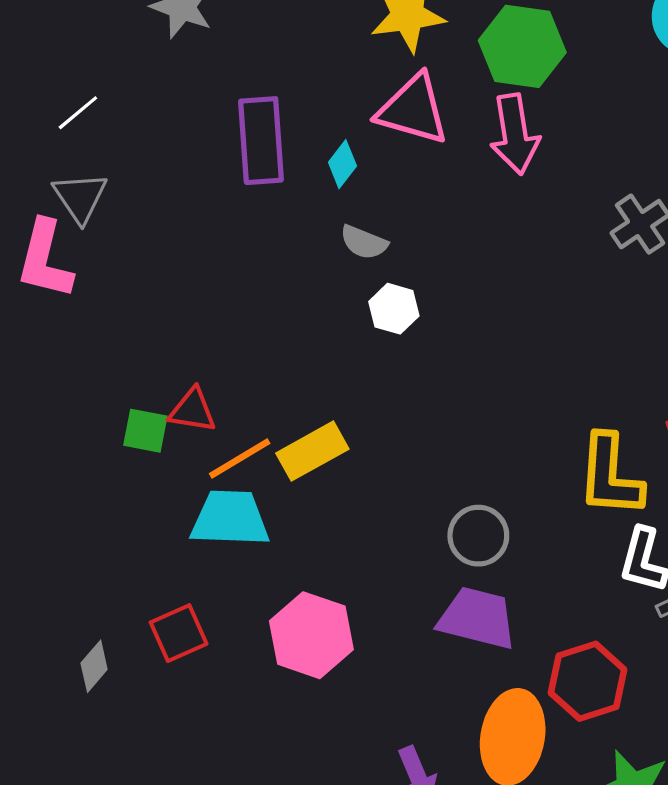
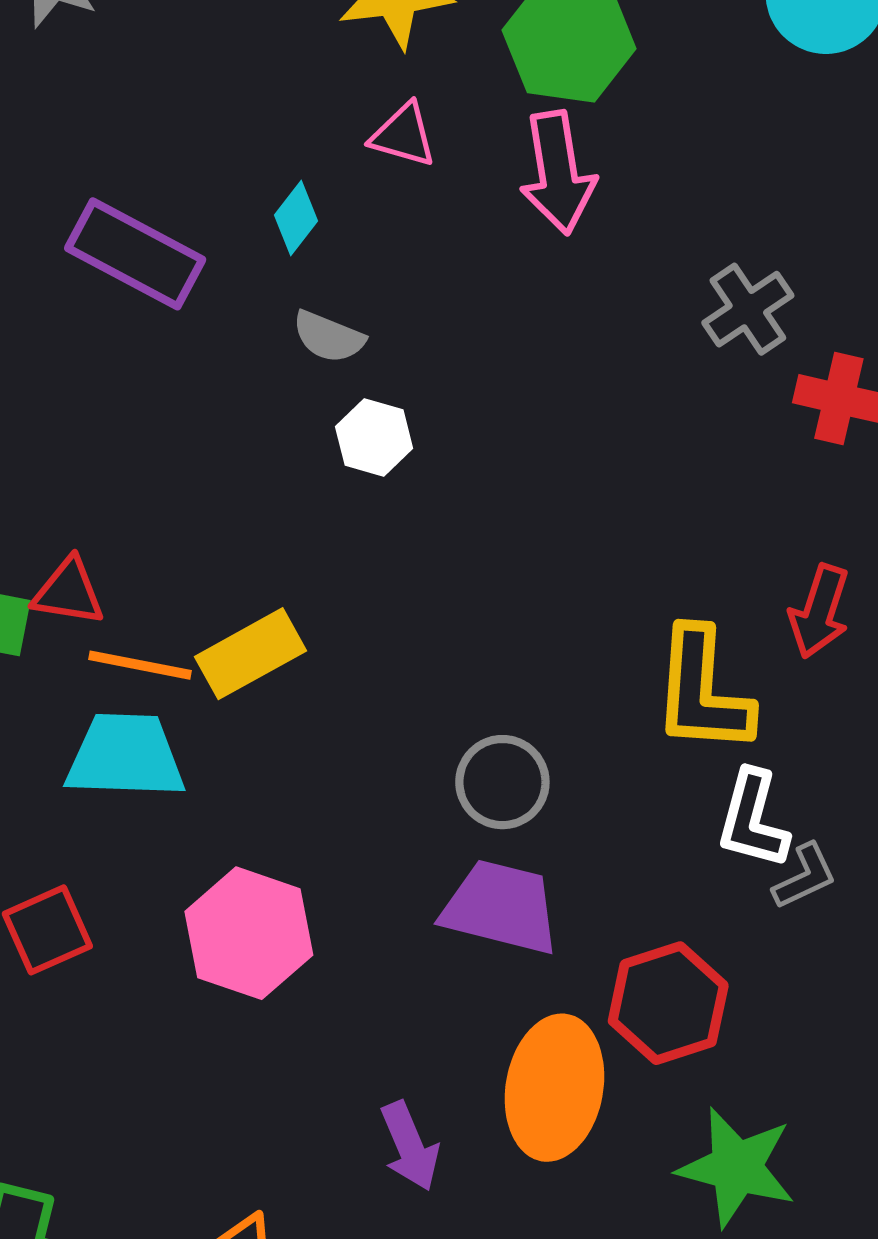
pink triangle: (413, 110) -> (403, 135), size x0.6
purple rectangle: (261, 141) -> (135, 254), moved, turned -58
orange line: (240, 459) -> (140, 665), turned 42

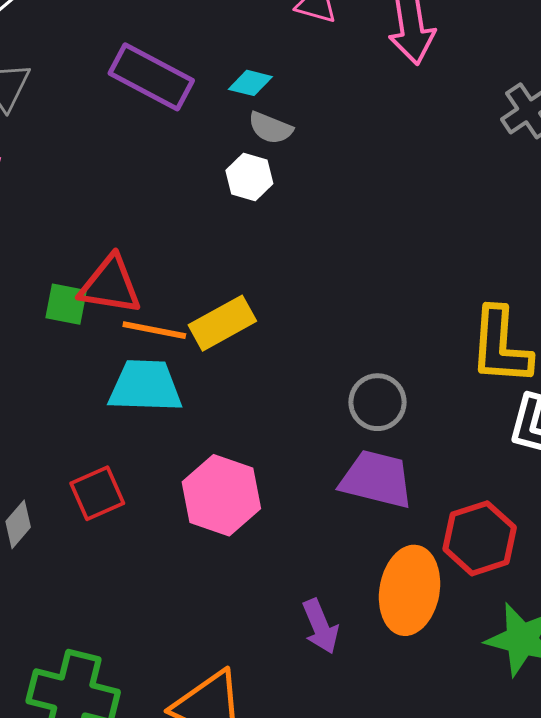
cyan diamond: (296, 218) -> (250, 83), moved, turned 66
white hexagon: (374, 438) -> (249, 177), moved
red triangle: (68, 592) -> (110, 285), size x1.4

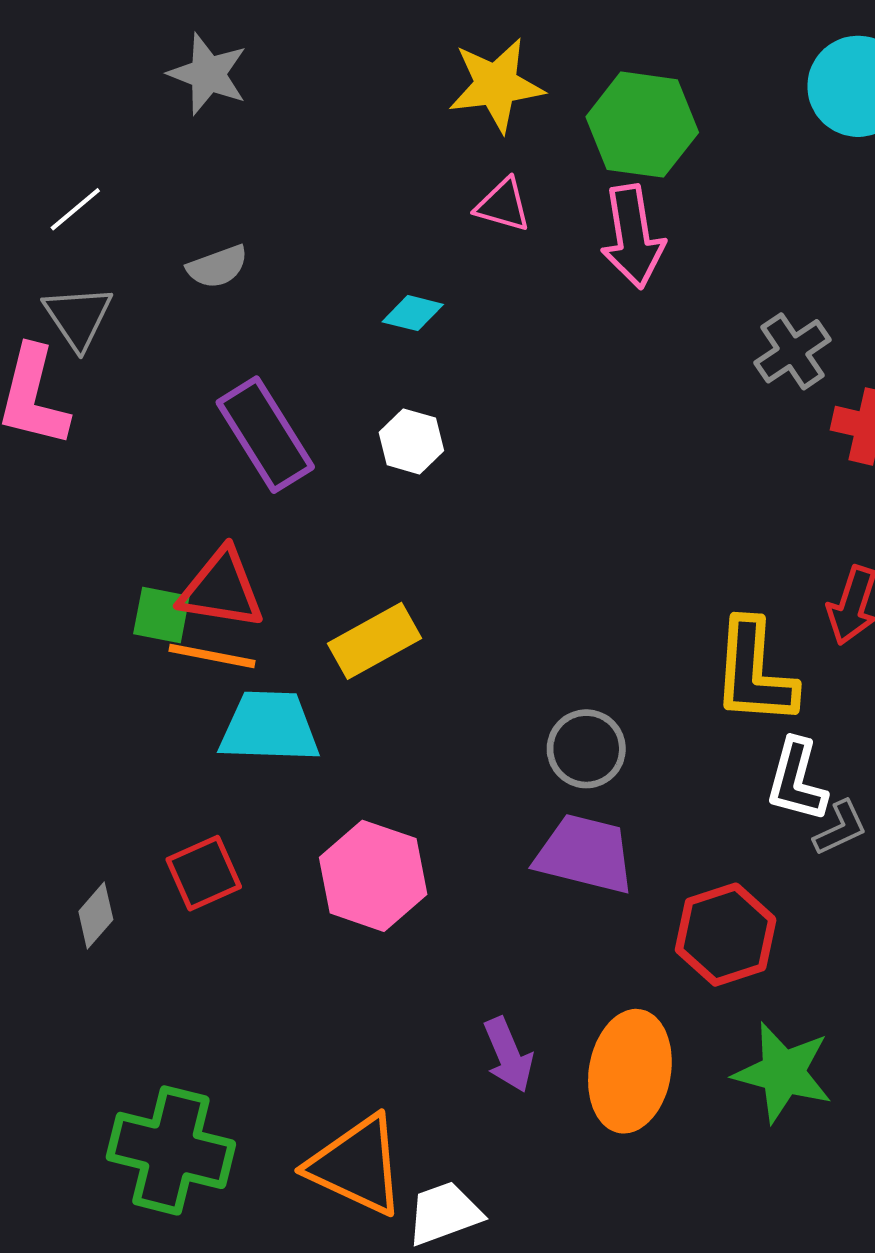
purple rectangle: (151, 77) -> (265, 435), moved, turned 30
gray semicircle: (270, 128) -> (217, 267), moved, turned -42
orange line: (154, 330) -> (212, 656), moved
orange ellipse: (410, 590) -> (630, 1071), moved

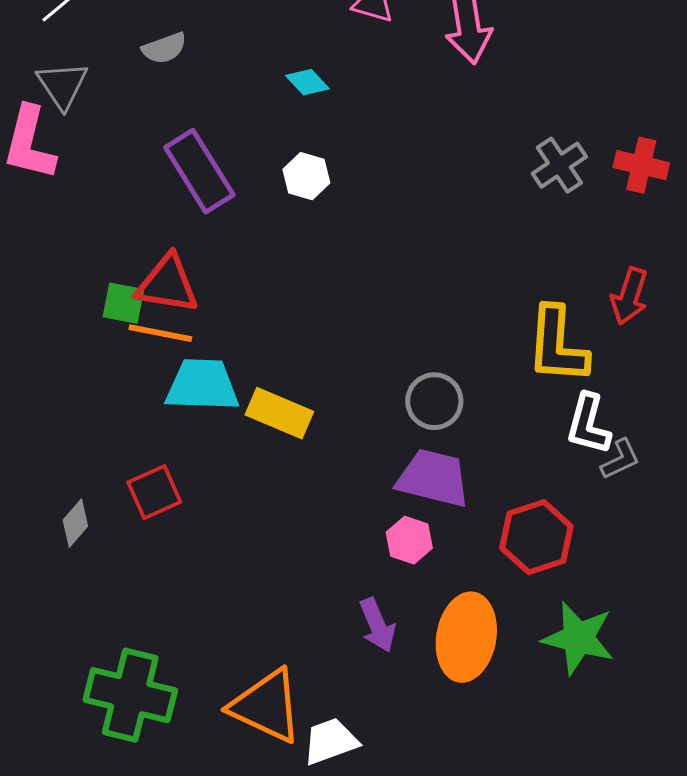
cyan diamond: (413, 313) -> (307, 82), turned 33
gray cross: (792, 351) -> (559, 165), moved
yellow rectangle: (375, 641) -> (279, 413), moved, turned 52
pink hexagon: (373, 876) -> (409, 540), moved, size x0.6

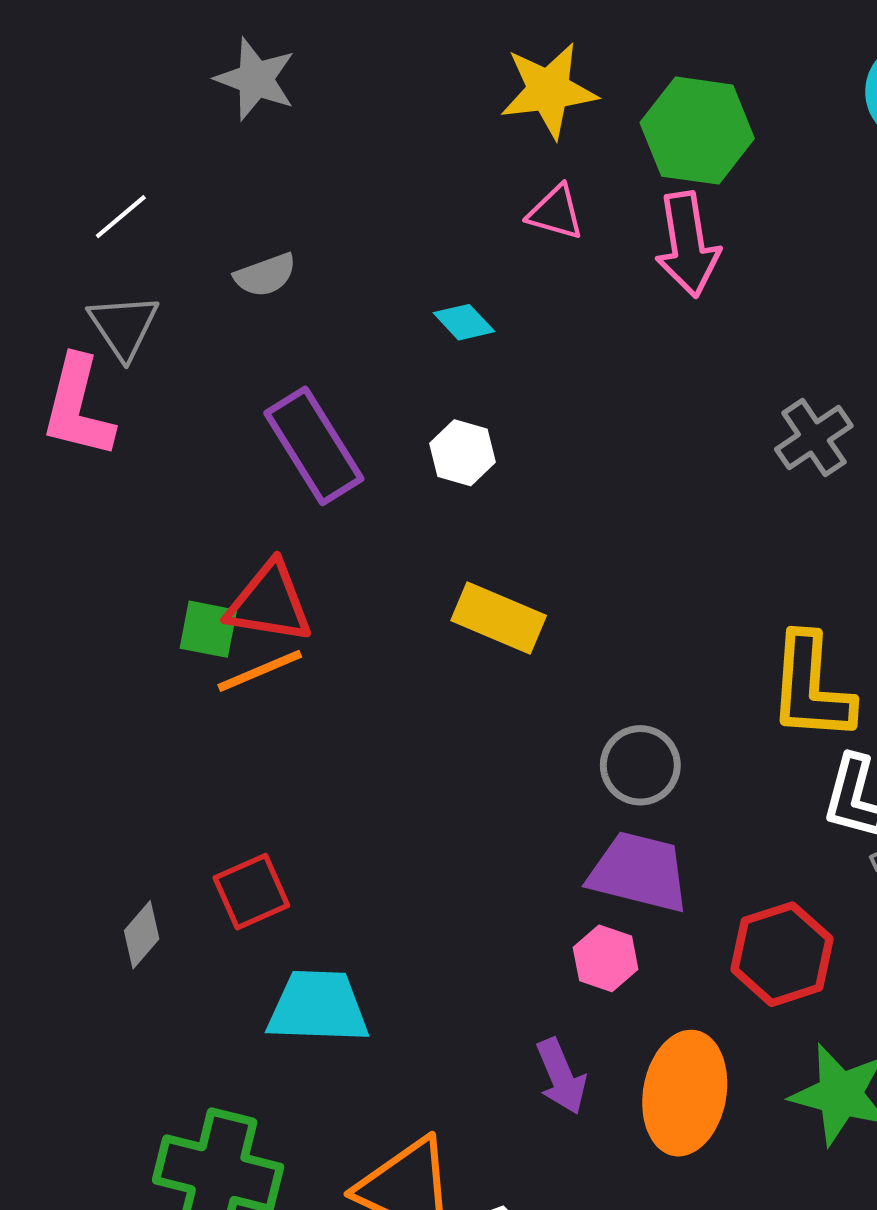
orange line: (160, 333) -> (260, 671), turned -34
cyan trapezoid: (202, 385) -> (318, 1007), moved
yellow rectangle: (279, 413) -> (499, 618), moved

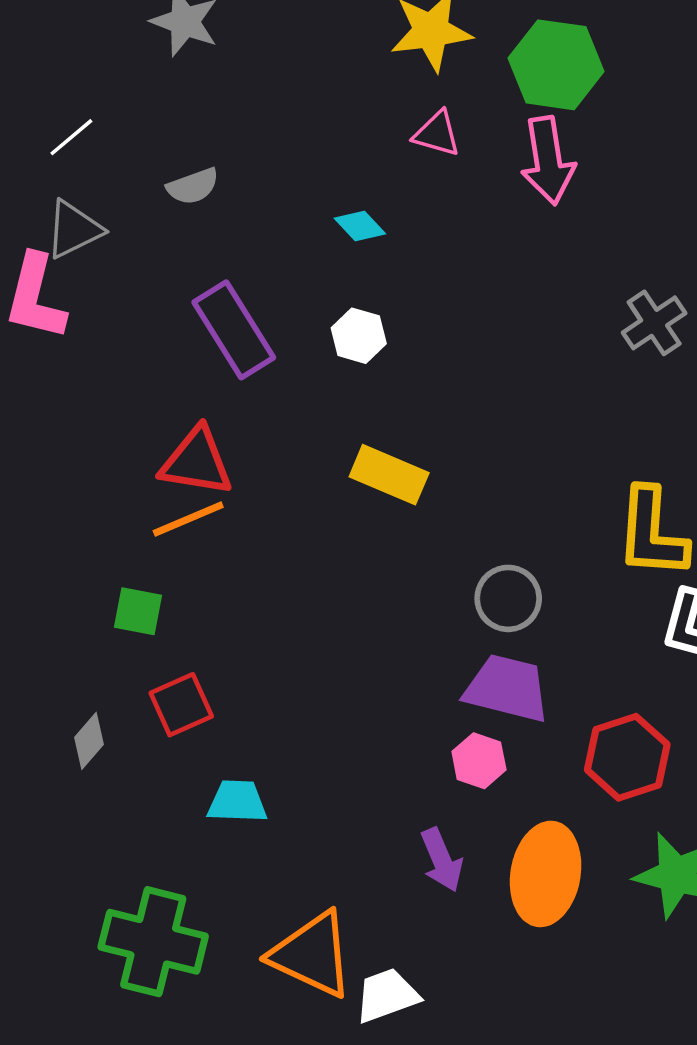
gray triangle: (124, 326) -> (74, 229), turned 38
green square: (208, 629) -> (138, 611), moved
cyan trapezoid: (318, 1007) -> (237, 802), size x0.7

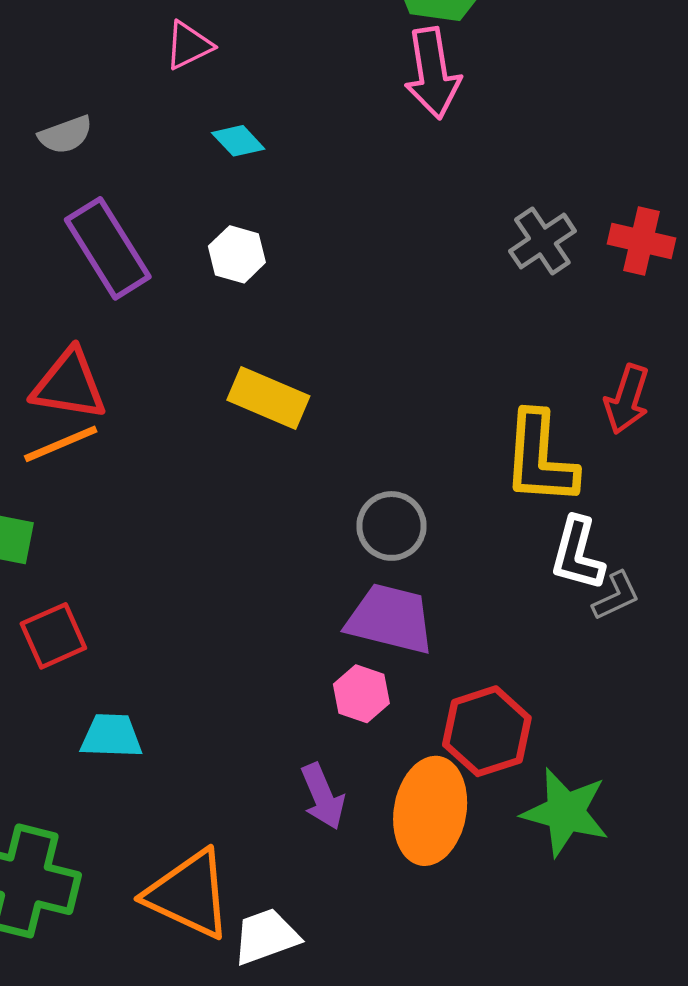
pink triangle: (437, 134) -> (189, 45), moved, turned -42
gray semicircle: (193, 186) -> (66, 135), moved
red hexagon: (627, 757) -> (487, 731), moved

